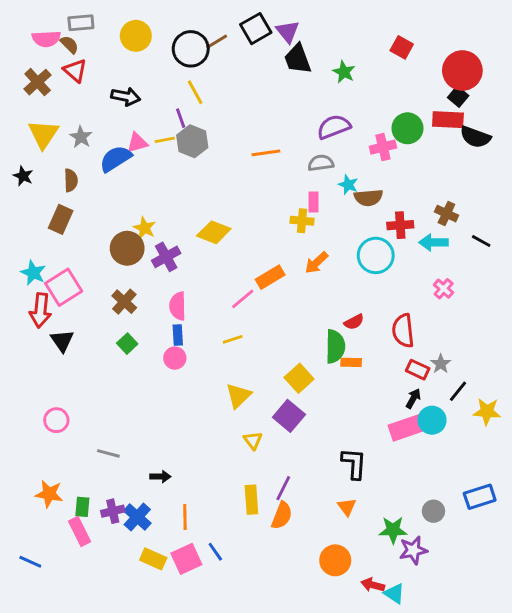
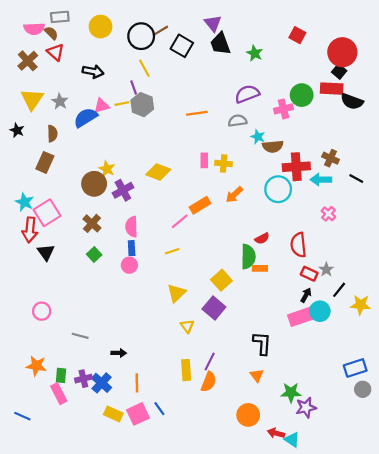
black square: (256, 29) -> (182, 46), moved, turned -30
pink rectangle: (314, 202) -> (204, 160), moved
red cross: (400, 225) -> (296, 167), size x1.4
gray circle: (433, 511) -> (363, 389), moved

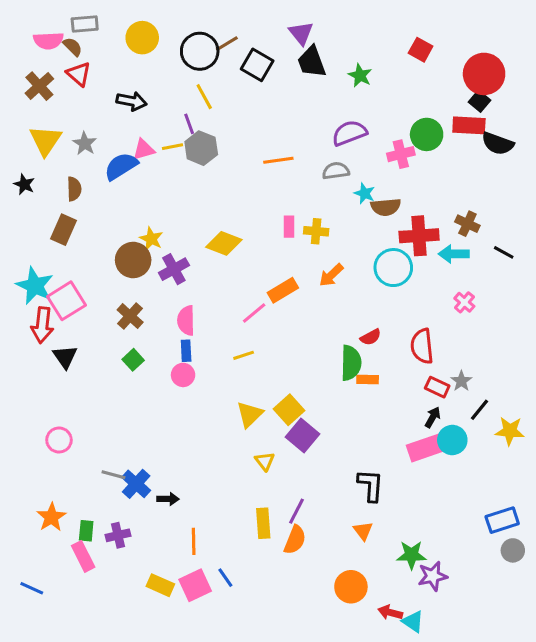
cyan star: (25, 202) -> (35, 286), size x1.4
yellow square: (221, 280) -> (289, 410), moved
orange star: (36, 366) -> (51, 517), turned 30
blue cross: (102, 383) -> (136, 484), moved

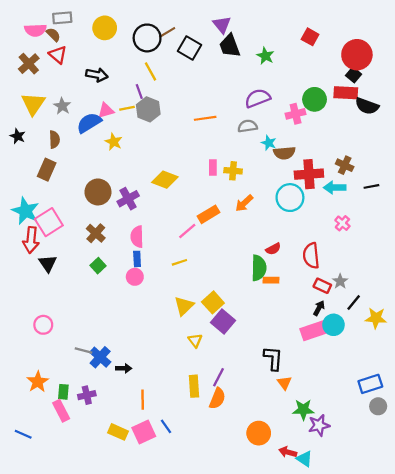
yellow star: (151, 239) -> (114, 142), moved
black line: (504, 252) -> (371, 186), turned -40
orange triangle: (363, 531) -> (284, 383), moved

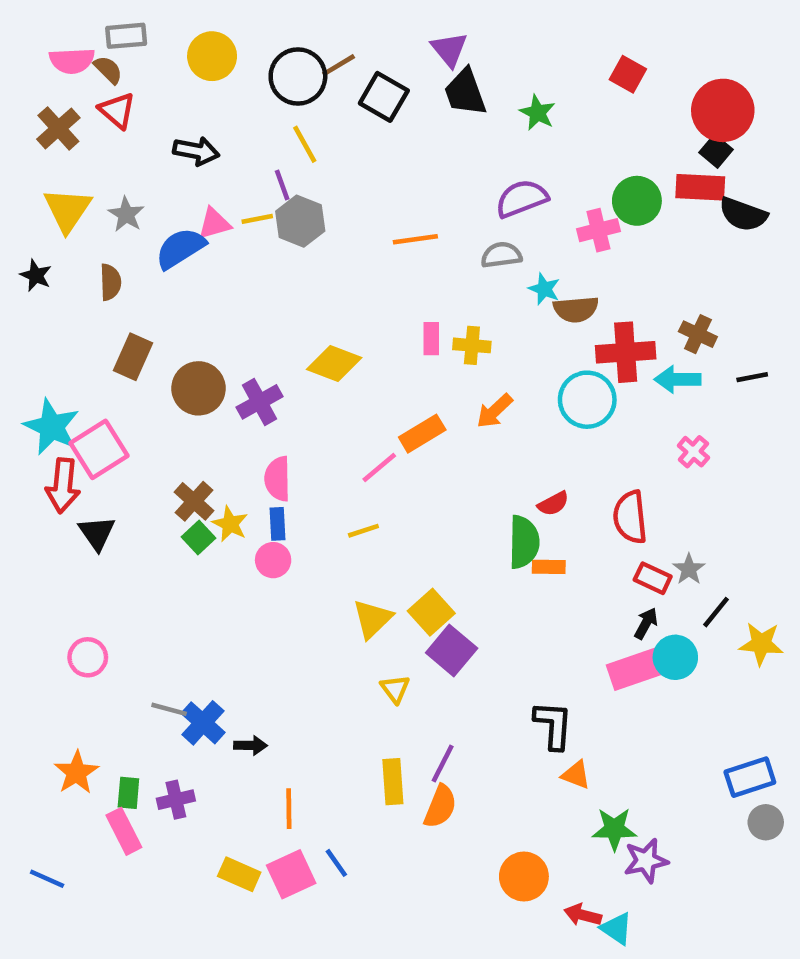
yellow star: (114, 142) -> (230, 524), moved
brown rectangle: (47, 170) -> (133, 357), moved
brown cross: (96, 233) -> (194, 501), moved
orange triangle: (284, 383) -> (576, 775), turned -32

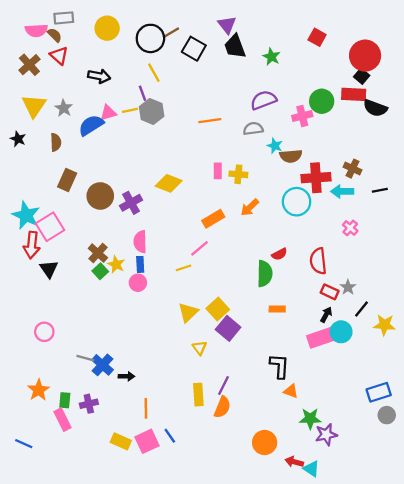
pink line: (379, 467) -> (200, 248), moved
orange rectangle: (549, 567) -> (277, 309), moved

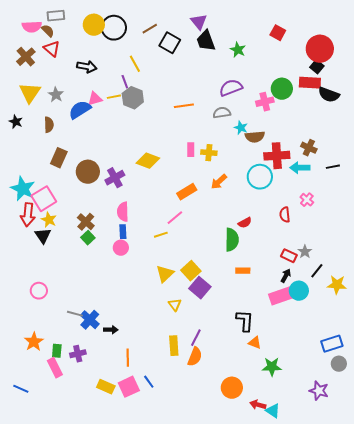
black circle: (150, 38) -> (114, 28), moved
red semicircle: (318, 261) -> (285, 215), moved, size x0.7
yellow star: (116, 264) -> (49, 220), moved
purple star: (326, 435) -> (319, 391), moved, turned 30

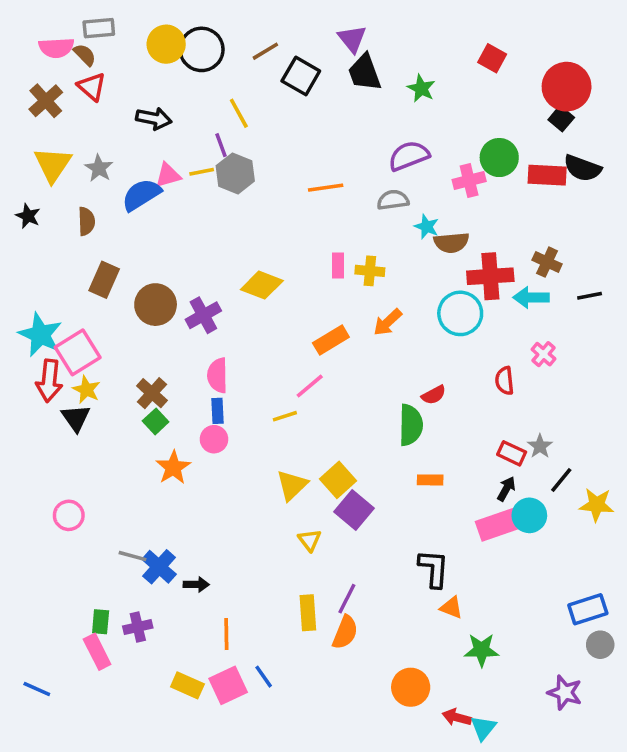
red rectangle: (310, 83) -> (547, 175), moved
orange star: (34, 342) -> (173, 468), moved
cyan triangle: (273, 411) -> (483, 728), turned 35

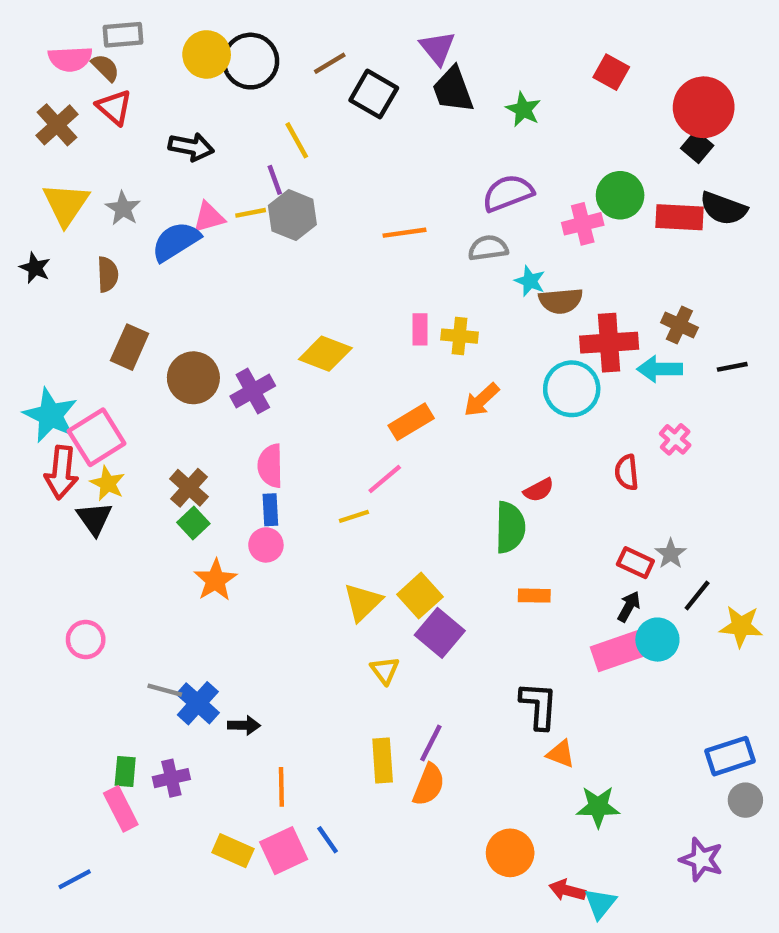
blue line: (37, 689) -> (75, 879), moved, turned -52

